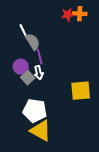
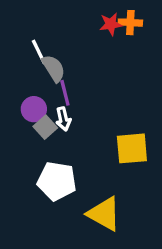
yellow triangle: (41, 131) -> (104, 214), moved

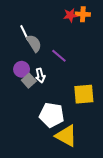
purple line: (65, 93) -> (59, 56), moved, turned -35
white pentagon: (57, 181) -> (52, 115), moved

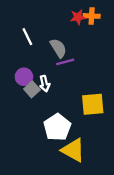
gray semicircle: (34, 43) -> (58, 48), moved
purple line: (59, 56) -> (65, 62), turned -56
white pentagon: (52, 115) -> (57, 127), turned 30

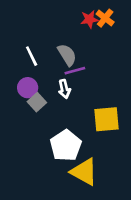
orange cross: (92, 16) -> (105, 18), turned 35
white line: (27, 37) -> (32, 56), moved
white arrow: (45, 84) -> (64, 89), moved

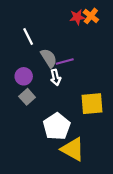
gray semicircle: (67, 55) -> (49, 58), moved
white line: (32, 56) -> (28, 36), moved
gray square: (37, 102) -> (27, 97), moved

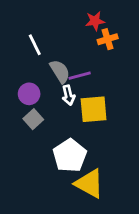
orange cross: (91, 16) -> (108, 39), moved, turned 35
yellow square: (92, 104) -> (94, 109), moved

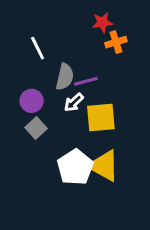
gray semicircle: (60, 71) -> (65, 77), turned 45
white arrow: (68, 95) -> (74, 102), turned 60
yellow triangle: (89, 184) -> (104, 166), moved

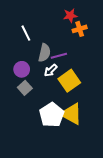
yellow square: (101, 117) -> (69, 81), turned -30

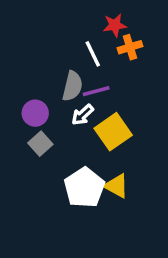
white line: (26, 33) -> (93, 54), moved
yellow triangle: (71, 114) -> (116, 186), size x0.7

